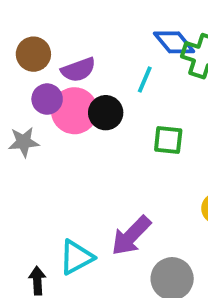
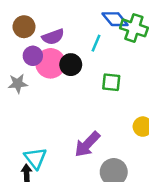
cyan triangle: (76, 257) -> (35, 158), moved, turned -40

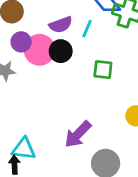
purple semicircle: (53, 37) -> (61, 25), moved
cyan triangle: (35, 158) -> (24, 149), turned -45

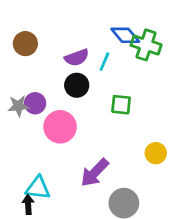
purple circle: (21, 42) -> (35, 103), moved
pink circle: (40, 50) -> (60, 127), moved

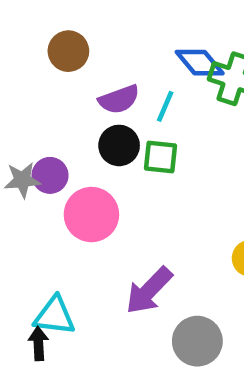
brown circle: (25, 44) -> (68, 51), moved
green square: (121, 105) -> (160, 157), moved

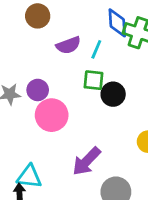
blue diamond: (200, 63) -> (117, 23), turned 36
black circle: (119, 145) -> (113, 94), moved
purple circle: (50, 175) -> (38, 90), moved

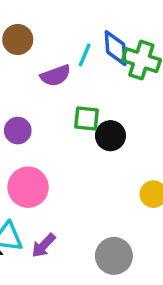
cyan line: (96, 49) -> (85, 55), moved
pink circle: (52, 115) -> (28, 187), moved
purple arrow: (87, 161) -> (43, 246), moved, size x0.7

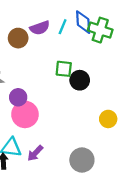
brown circle: (18, 40) -> (18, 38), moved
purple semicircle: (56, 76) -> (40, 28), moved
purple circle: (18, 131) -> (18, 97), moved

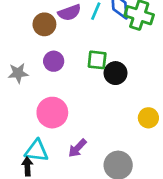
purple circle: (18, 97) -> (54, 61), moved
purple arrow: (35, 153) -> (77, 148), moved

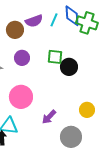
yellow circle: (148, 118) -> (87, 110), moved
purple arrow: (77, 148) -> (49, 117), moved

